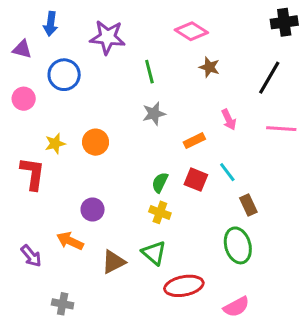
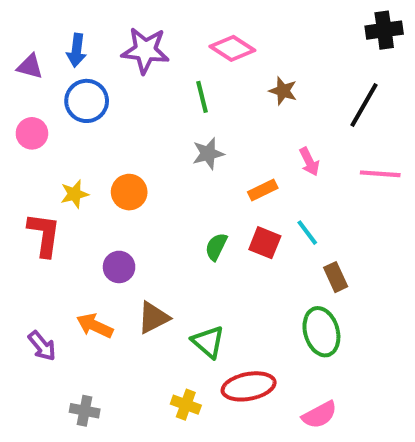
blue arrow: (51, 24) -> (76, 50), moved
pink diamond: (191, 31) -> (232, 48), moved
purple circle: (93, 209) -> (119, 267), moved
yellow cross: (160, 212) -> (186, 405), moved
brown triangle: (113, 262) -> (153, 318), moved

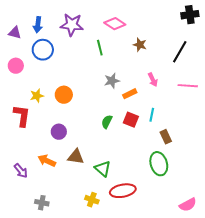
gray star: (208, 154) -> (112, 81), moved
cyan line: (307, 233) -> (152, 115), turned 48
brown triangle: (153, 318) -> (76, 157), turned 36
pink semicircle: (319, 415) -> (188, 205), moved

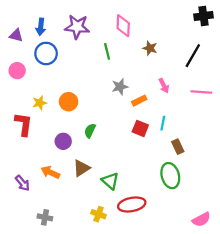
pink diamond: (115, 24) -> (123, 26), turned 60
green semicircle: (107, 122) -> (90, 131), moved
brown triangle: (76, 157) -> (81, 168), turned -42

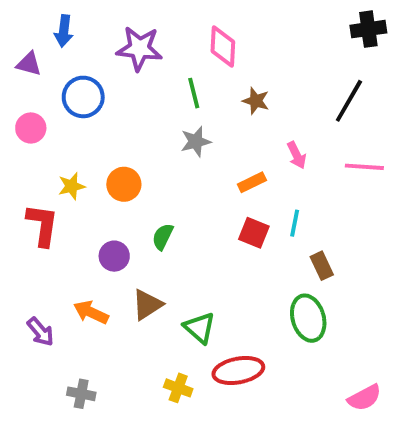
blue arrow: (41, 27) -> (64, 31), moved
brown star: (150, 48) -> (256, 101), moved
gray star: (120, 87) -> (196, 142), moved

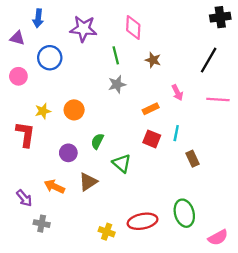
green ellipse: (308, 318) -> (184, 213), moved
green triangle: (200, 328) -> (122, 163), moved
gray cross: (81, 394) -> (42, 224), moved

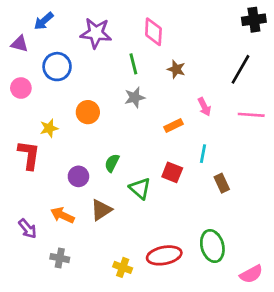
blue arrow: (38, 18) -> (44, 21), turned 42
orange circle: (74, 110) -> (88, 112), moved
red square: (152, 139) -> (172, 172), moved
gray cross: (42, 224) -> (60, 258), moved

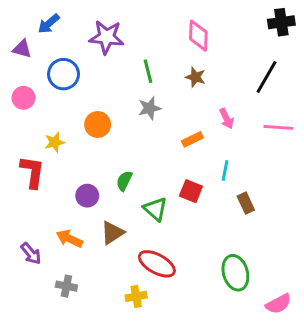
pink diamond: (153, 32) -> (198, 36), moved
red ellipse: (164, 255) -> (157, 264), moved, turned 40
yellow cross: (123, 267) -> (136, 296), turned -30

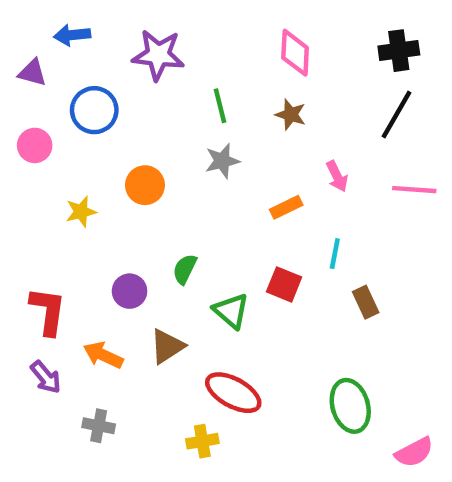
black cross: (281, 22) -> (399, 51), moved
blue arrow: (49, 24) -> (72, 35), turned 35
red L-shape: (32, 172) -> (48, 311), moved

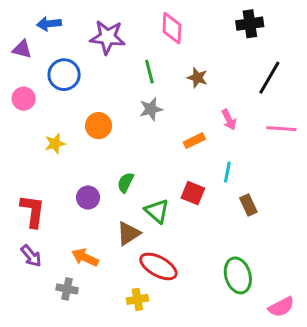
black cross: (399, 51) -> (250, 24), moved
pink diamond: (295, 53) -> (172, 28), moved
brown triangle: (167, 346) -> (128, 233), moved
orange arrow: (103, 355) -> (85, 257), moved

